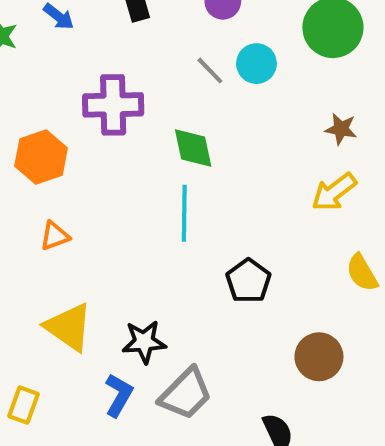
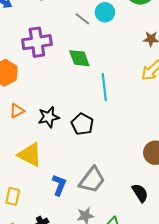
cyan line: (184, 213) -> (104, 87), moved
black pentagon: (248, 281) -> (82, 124), moved
black star: (144, 342) -> (49, 117), moved

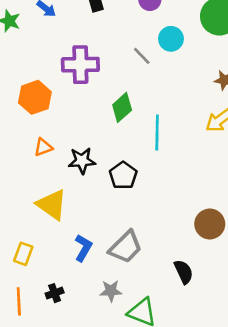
gray line: (82, 19) -> (142, 56), moved
green diamond: (79, 58) -> (122, 107), moved, turned 60

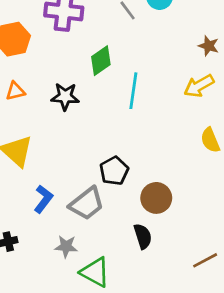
black star: (82, 161) -> (65, 97), moved
black pentagon: (123, 175) -> (114, 171), moved
brown circle: (210, 224) -> (156, 198), moved

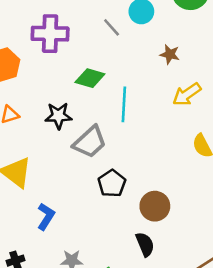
brown star: (209, 46) -> (170, 54), moved
green diamond: (101, 61) -> (90, 78), turned 56
gray trapezoid: (87, 204) -> (90, 142), moved

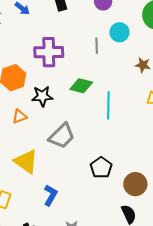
gray line: (112, 27) -> (97, 46), turned 42
black star: (58, 116) -> (42, 96), moved
gray trapezoid: (90, 142) -> (62, 136), moved

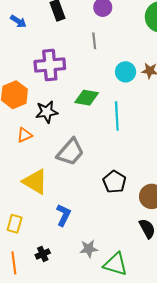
cyan circle: (119, 32) -> (126, 72), moved
gray line: (97, 46) -> (94, 41), moved

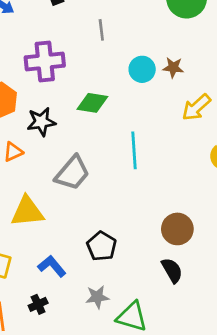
cyan line: (117, 116) -> (134, 150), moved
yellow triangle: (35, 182) -> (27, 212), turned -36
black pentagon: (114, 182) -> (102, 246), moved
blue L-shape: (63, 215) -> (52, 266), moved, turned -65

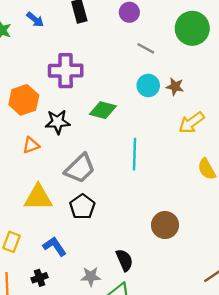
gray line: (101, 30) -> (146, 48), moved, turned -60
black pentagon: (102, 246) -> (82, 207), moved
black semicircle: (172, 270) -> (124, 260), moved

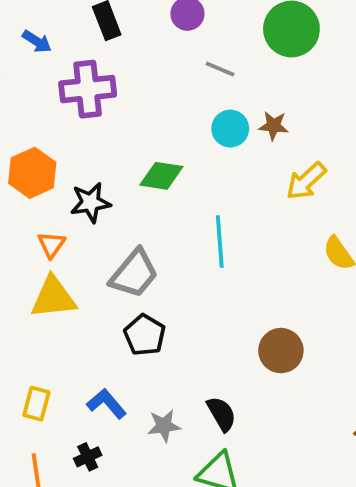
purple cross: (66, 71) -> (88, 89), moved
orange triangle: (31, 145) -> (51, 245), turned -30
yellow triangle: (38, 198) -> (53, 298), moved
gray star: (91, 276) -> (164, 426), moved

